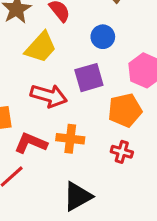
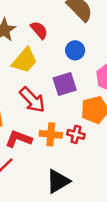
red arrow: (49, 96) -> (32, 100), turned 32
red cross: (122, 152) -> (76, 134), moved

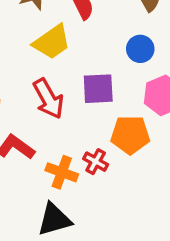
blue circle: (75, 50) -> (140, 49), moved
orange cross: (51, 134) -> (62, 172), moved

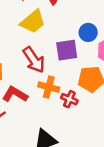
blue circle: (140, 49) -> (88, 32), moved
orange cross: (62, 172) -> (49, 87), moved

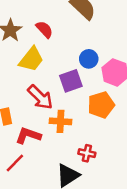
red cross: (69, 99) -> (87, 153), moved

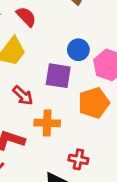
purple square: (71, 81) -> (58, 76), turned 30
red arrow: (40, 97) -> (23, 95), size x0.7

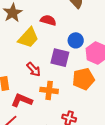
red semicircle: (26, 17) -> (48, 20), moved, turned -35

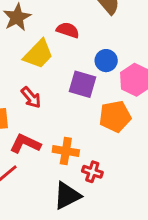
red arrow: (34, 69) -> (31, 97), moved
orange cross: (49, 90) -> (66, 151), moved

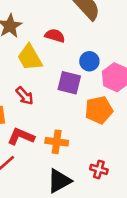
yellow trapezoid: (38, 54) -> (30, 58), turned 108
red cross: (92, 172) -> (99, 169), moved

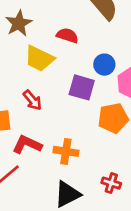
yellow trapezoid: (30, 58) -> (39, 59), turned -36

